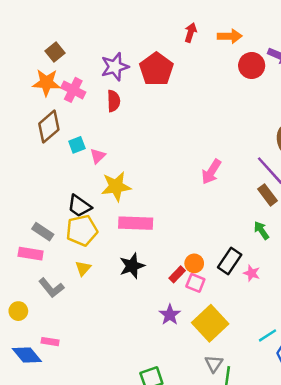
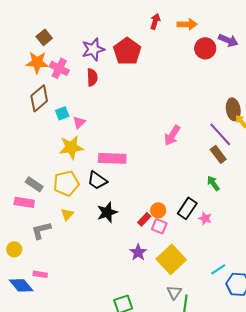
yellow star: (116, 186) -> (71, 147), moved
black trapezoid: (79, 206) -> (97, 180), moved
pink rectangle: (136, 223) -> (112, 158), moved
gray L-shape: (51, 288) -> (41, 230), turned 115

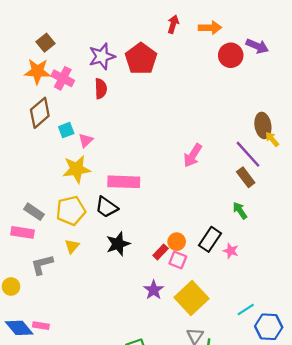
pink rectangle: (40, 274) -> (41, 326), moved

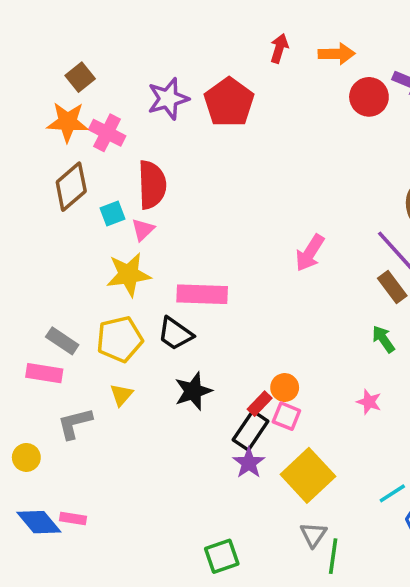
red semicircle: (101, 89) -> (152, 185), moved, size x1.5
black rectangle: (210, 239) -> (251, 431), moved

